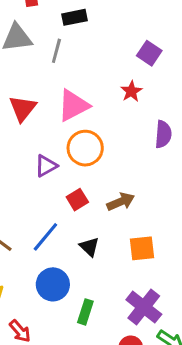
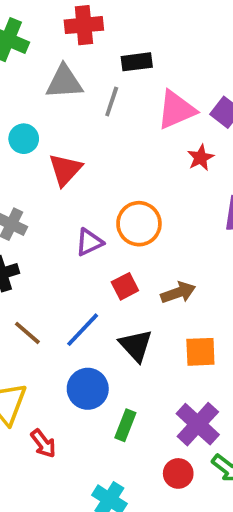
pink triangle: (73, 105) -> (176, 110), moved
black triangle: (89, 247) -> (136, 345), size x1.4

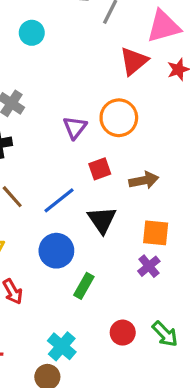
red triangle: (65, 170) -> (134, 61), moved
purple triangle: (89, 242) -> (75, 128), turned -35
purple cross: (198, 424) -> (149, 266), moved, size x0.6

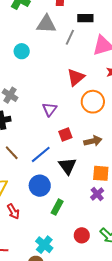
red triangle: (134, 61) -> (76, 77), moved
orange circle: (119, 118) -> (93, 102), moved

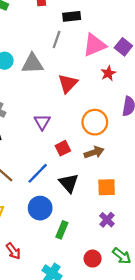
gray triangle: (46, 24) -> (32, 64), moved
orange circle: (93, 102) -> (95, 122), moved
purple cross: (97, 194) -> (107, 220), moved
red arrow: (13, 211) -> (13, 251), moved

